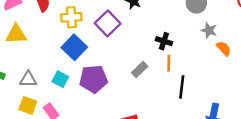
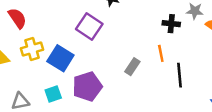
yellow cross: (71, 17) -> (32, 49), moved
black cross: (164, 41) -> (171, 24), moved
cyan square: (60, 79) -> (53, 94), turned -35

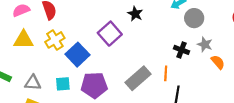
yellow cross: (32, 49) -> (55, 40), turned -30
gray rectangle: (132, 67) -> (138, 78), size x1.6

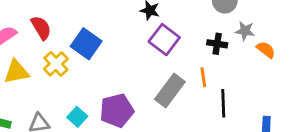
purple square: (110, 34) -> (164, 40), moved
blue square: (77, 55) -> (86, 44), moved
cyan square: (63, 84) -> (77, 117), turned -32

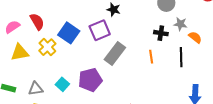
purple square: (164, 40) -> (100, 30), moved, turned 30
gray rectangle: (170, 90) -> (115, 54), moved
black line: (223, 103) -> (181, 57), moved

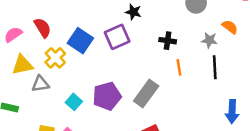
gray star: (180, 24) -> (209, 40), moved
black cross: (161, 33) -> (168, 41), moved
orange semicircle: (195, 37) -> (230, 27), moved
gray rectangle: (115, 54) -> (146, 93), moved
gray triangle: (36, 89) -> (40, 84), moved

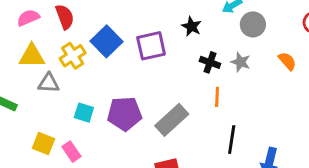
black star: (133, 12) -> (191, 26), moved
gray star: (209, 40) -> (241, 62), moved
black line: (215, 67) -> (232, 140), moved
cyan square: (74, 102) -> (84, 113), turned -35

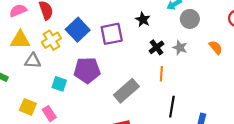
black cross: (210, 62) -> (156, 47), turned 32
purple pentagon: (125, 114) -> (87, 70), moved

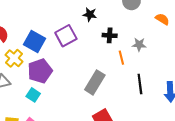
black cross: (156, 47) -> (110, 35), turned -32
gray star: (180, 48) -> (139, 45), moved
purple pentagon: (87, 70) -> (40, 71), moved
cyan square: (59, 84) -> (33, 95), turned 32

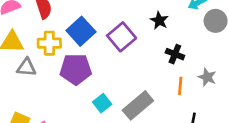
purple square: (66, 36) -> (122, 37), turned -30
yellow cross: (14, 58) -> (49, 43), turned 30
cyan square: (33, 95) -> (102, 103), moved

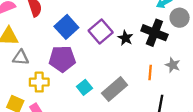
black star: (159, 21) -> (125, 38), moved
yellow cross: (49, 43) -> (39, 82), moved
black cross: (175, 54) -> (154, 33), moved, size x1.6

